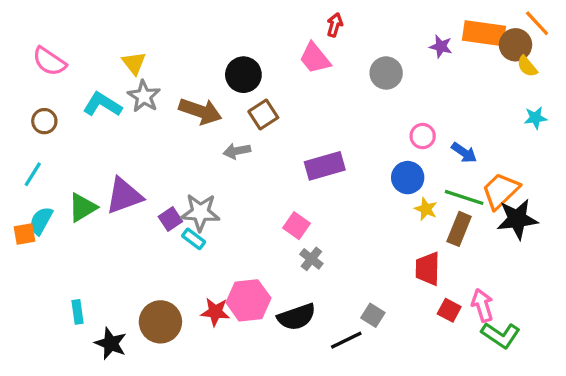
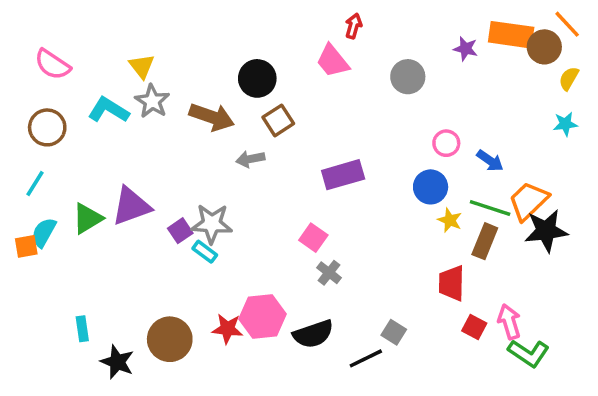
yellow semicircle: (527, 66) -> (569, 78), moved, turned 70
brown circle: (44, 121) -> (47, 127), size x1.4

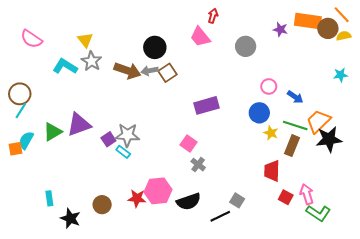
yellow semicircle: (569, 78) -> (344, 36), moved, turned 48
brown circle: (47, 127) -> (20, 94), moved
gray arrow: (250, 159) -> (150, 71), moved
brown circle: (170, 339) -> (102, 205), size x0.7

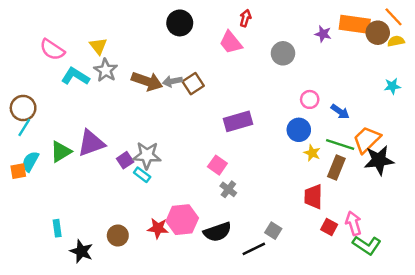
pink semicircle: (31, 39) -> (52, 50), moved
black circle: (155, 47) -> (180, 23), moved

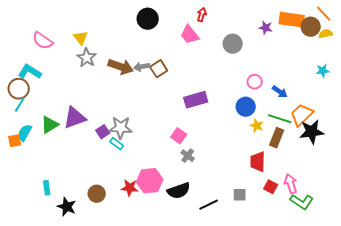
cyan L-shape: (75, 76) -> (30, 72), moved
gray square: (273, 231) -> (240, 195), moved, turned -32

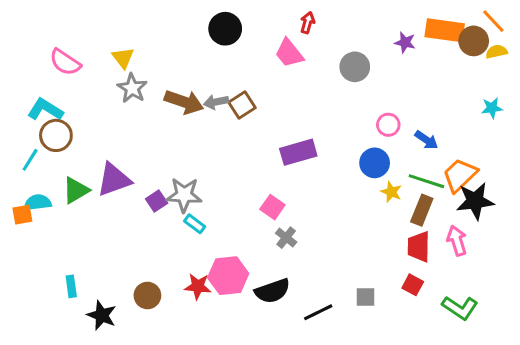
brown circle: (19, 89) -> (56, 135), moved
cyan semicircle: (25, 133) -> (38, 203), turned 54
cyan rectangle: (117, 144) -> (195, 224), moved
red trapezoid: (258, 162) -> (419, 247), moved
pink arrow: (291, 184) -> (457, 241), moved

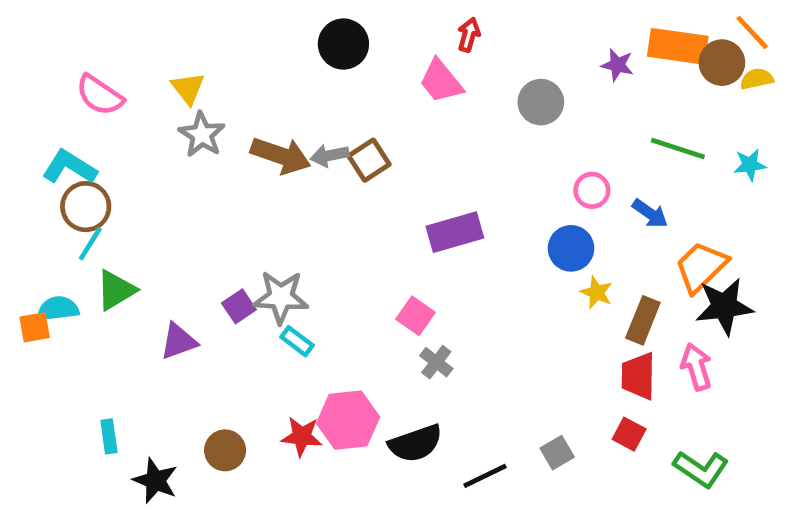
cyan line: (30, 160) -> (90, 244), moved
purple triangle: (114, 180) -> (179, 341), moved, size x0.7
green line: (426, 181) -> (678, 149), moved
gray square: (365, 297) -> (557, 453), turned -30

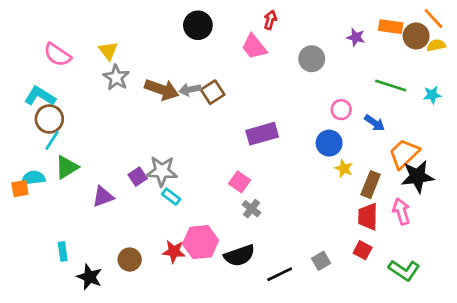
orange rectangle: (678, 46) -> (391, 27), size x0.7

